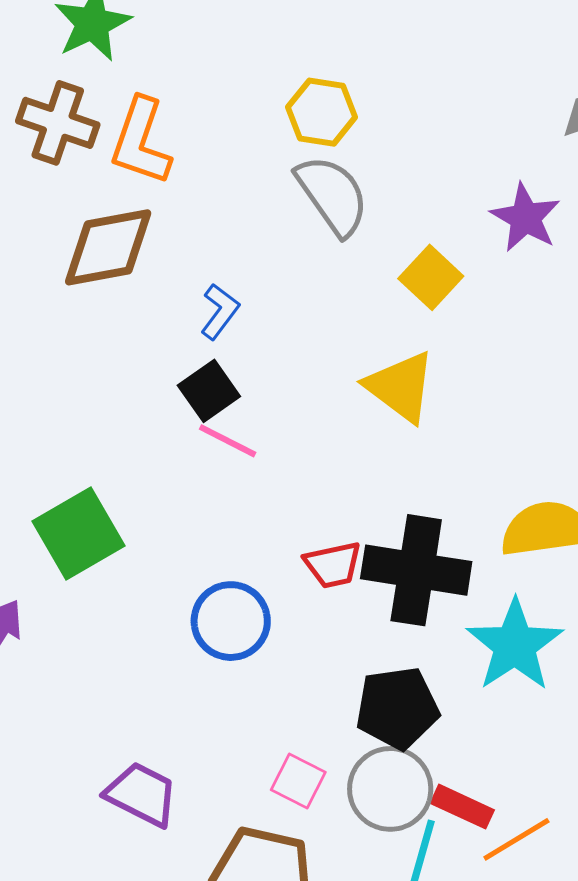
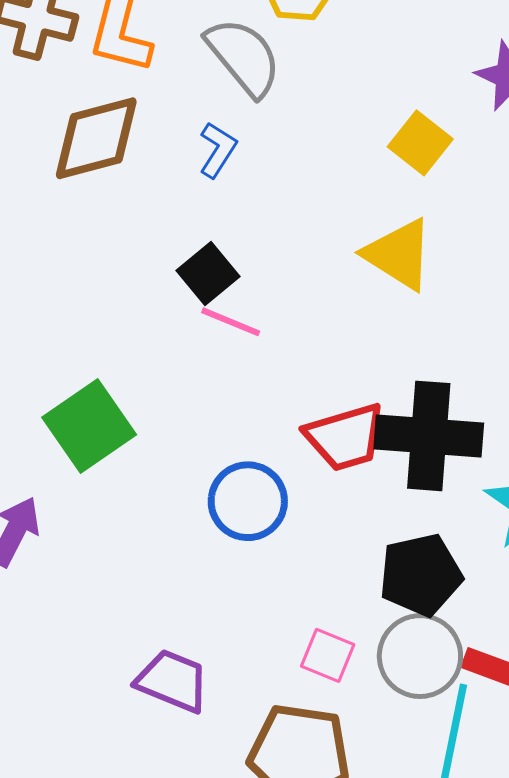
gray semicircle: (332, 195) -> (244, 57), moved
blue L-shape: (220, 312) -> (218, 150), moved
red trapezoid: (333, 565) -> (345, 437), size x1.4

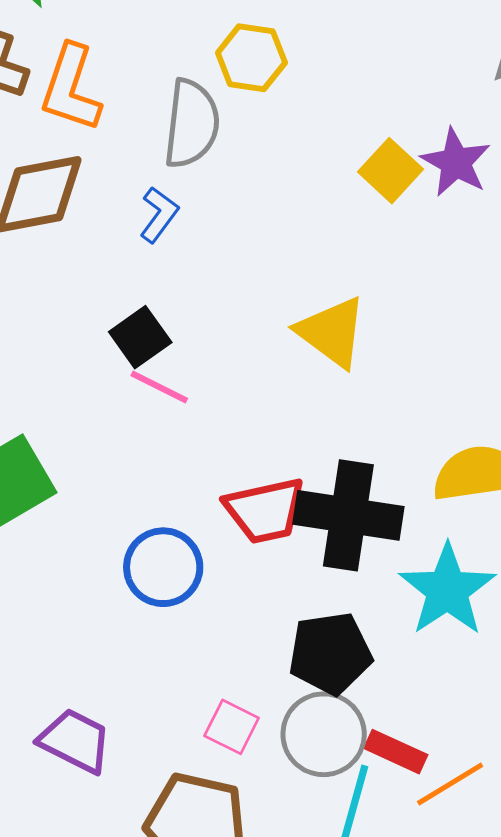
gray semicircle: (244, 57) -> (192, 124), turned 42
yellow square: (420, 143) -> (391, 171), moved

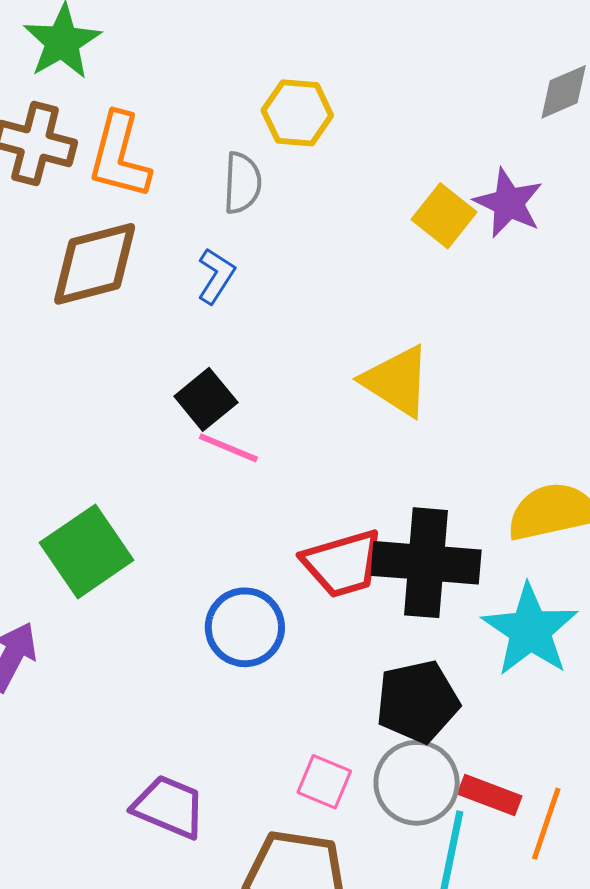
gray semicircle: (192, 124) -> (242, 183), size x0.7
orange line: (450, 784) -> (546, 824), turned -36

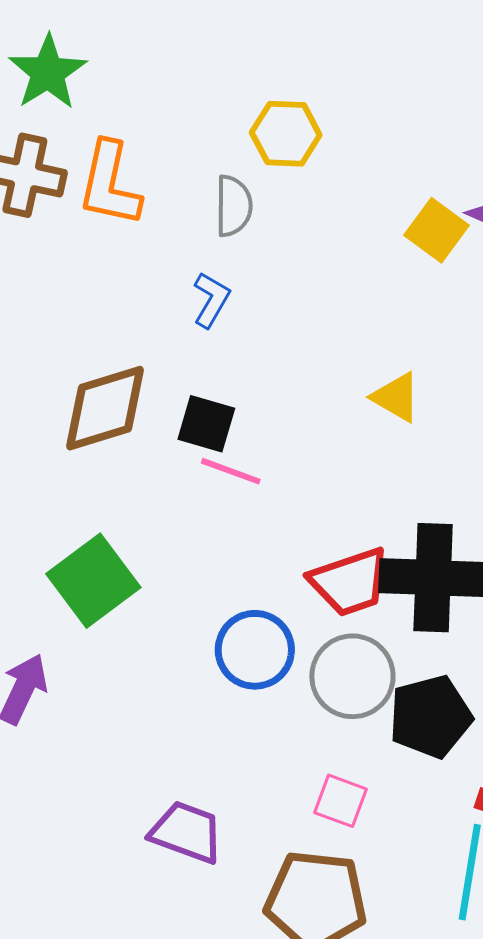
brown diamond: (95, 264) -> (105, 408), moved
yellow triangle: (397, 381) -> (396, 397), size x0.7
black square: (206, 399) -> (206, 424), turned -32
gray circle: (417, 783) -> (352, 676), moved

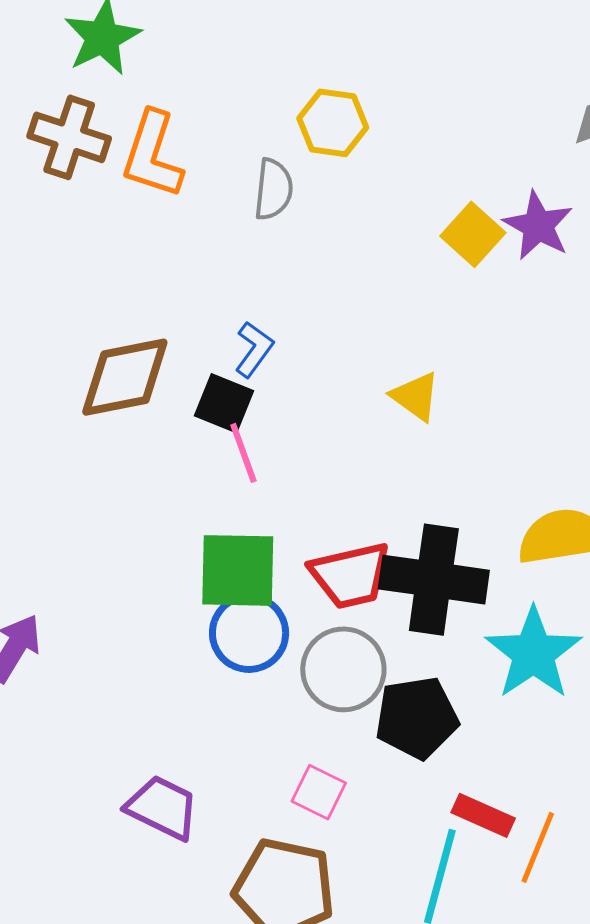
blue L-shape: (211, 300) -> (254, 349), moved
pink line: (231, 471) -> (243, 453), turned 44
green square: (93, 581) -> (238, 570), moved, turned 32

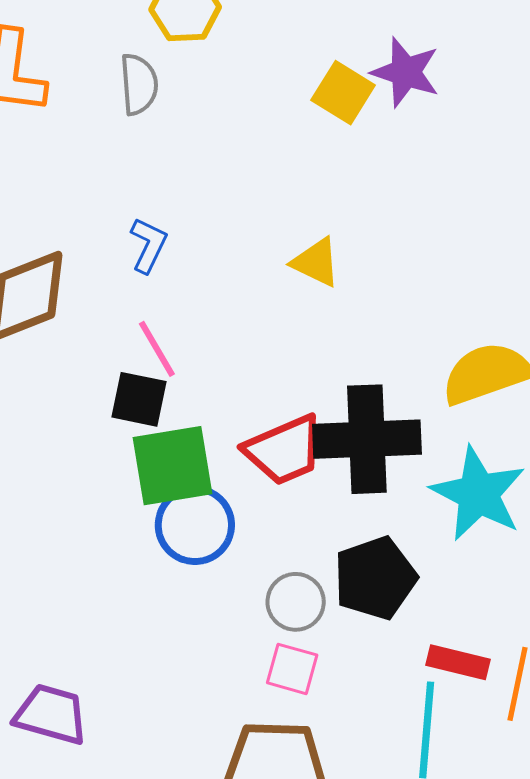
black square: (224, 403) -> (139, 399), moved
gray circle: (343, 669) -> (296, 602), moved, size x0.7
purple trapezoid: (162, 808) -> (51, 714), moved

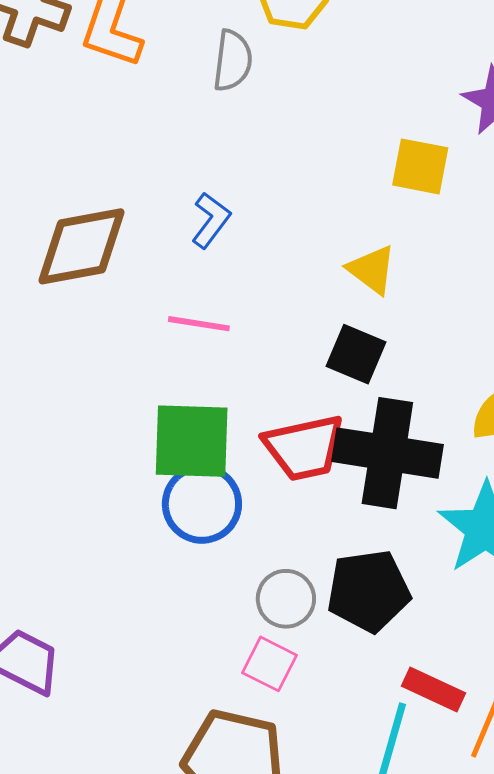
yellow square: (343, 93) -> (420, 166), moved, turned -32
pink line: (157, 349) -> (199, 324), turned -62
black square: (139, 399) -> (356, 354), moved

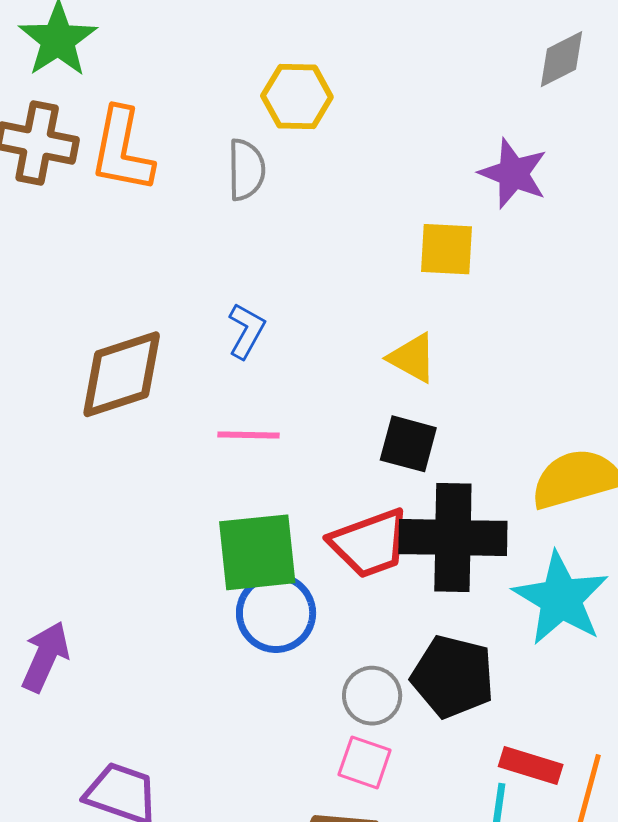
black pentagon: (369, 591) -> (453, 677), turned 30

